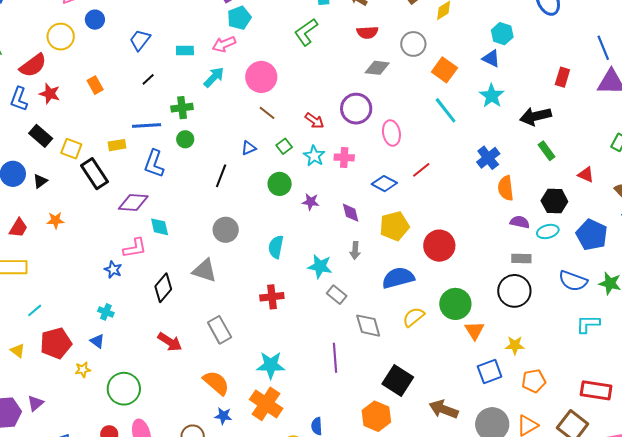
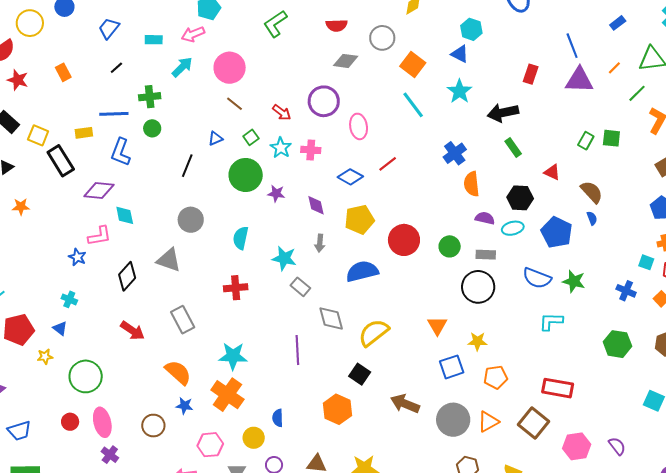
green circle: (280, 184) -> (246, 175), size x1.4
green circle: (455, 304) -> (450, 246), moved, size x0.7
yellow semicircle: (414, 317) -> (374, 333), moved, size x1.4
black square: (398, 381) -> (360, 374), size x0.7

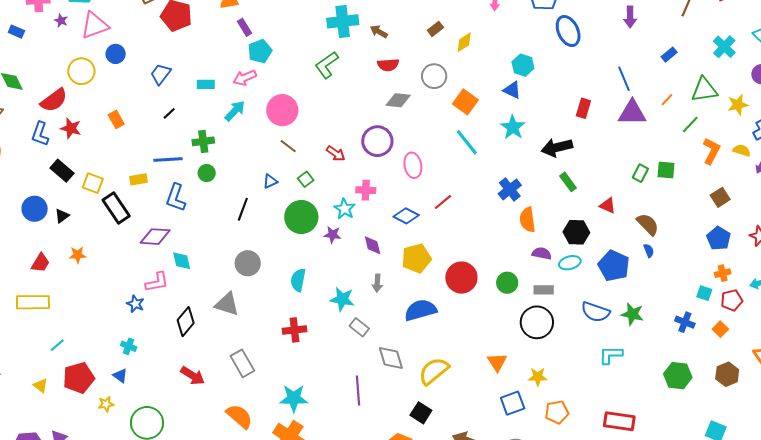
cyan star: (281, 148) -> (345, 209), moved

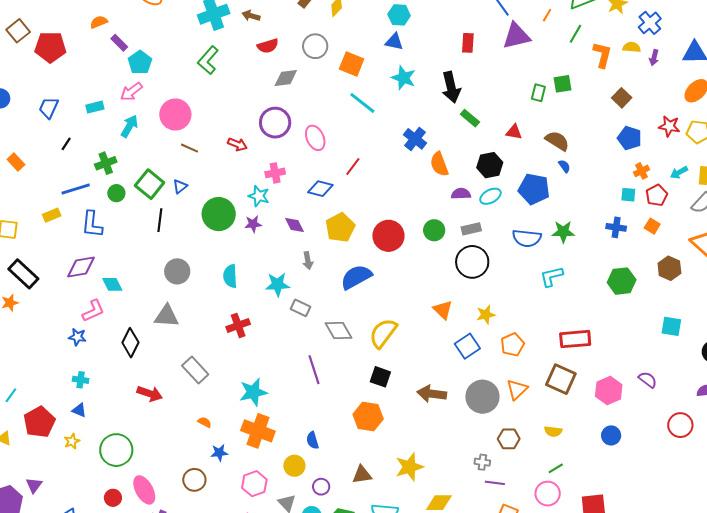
black arrow: (557, 147) -> (451, 87), turned -76
green square: (306, 179) -> (150, 184), moved, size x1.8
black rectangle: (116, 208) -> (23, 274), moved
orange semicircle: (239, 416) -> (205, 422), size x0.5

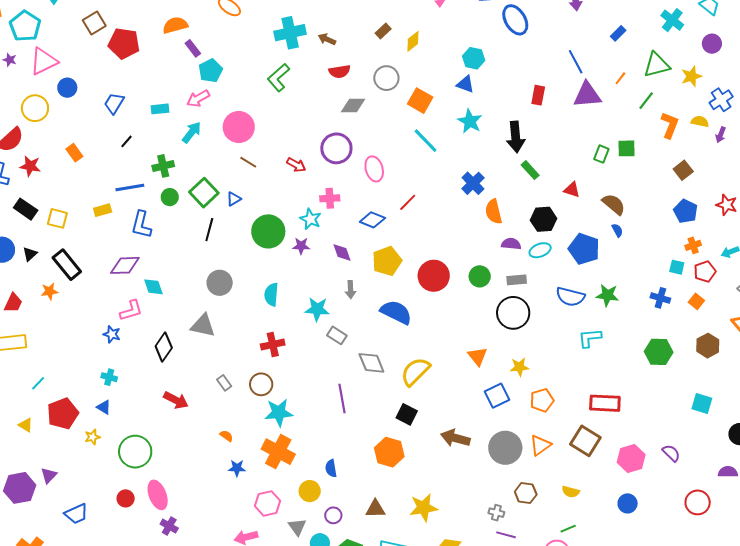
orange semicircle: (99, 22) -> (175, 25), size x1.4
blue semicircle: (356, 277) -> (396, 312), turned 48
gray rectangle: (195, 370) -> (224, 383), size x0.6
brown circle: (194, 480) -> (261, 384), moved

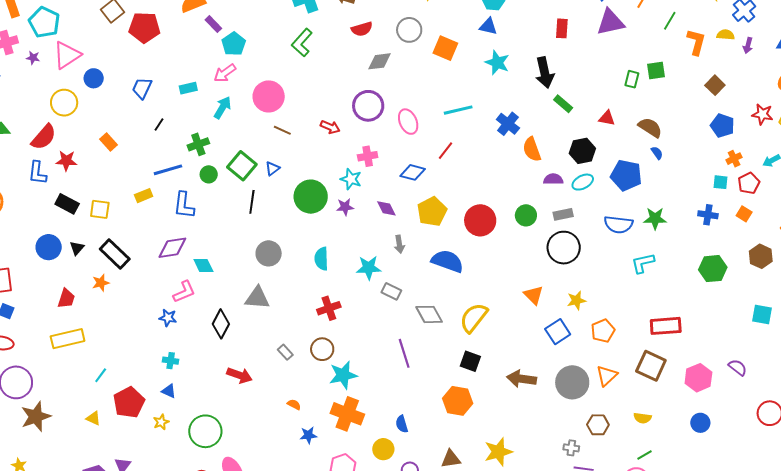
cyan line: (426, 141) -> (458, 110), moved, turned -52

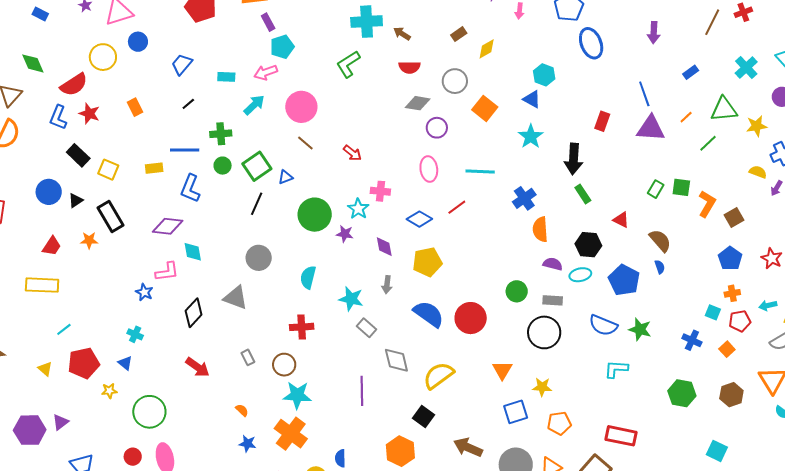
orange L-shape: (696, 42) -> (707, 204), moved
purple circle: (368, 106) -> (437, 128), moved, size x0.7
red circle: (480, 220) -> (471, 318), moved

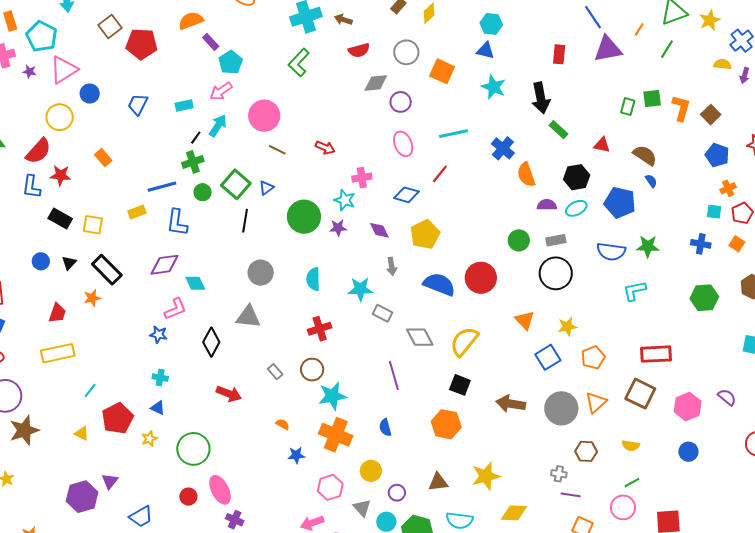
black line: (188, 104) -> (196, 138), moved
blue circle: (49, 192) -> (41, 261), size x0.7
blue semicircle: (340, 458) -> (385, 427), moved

